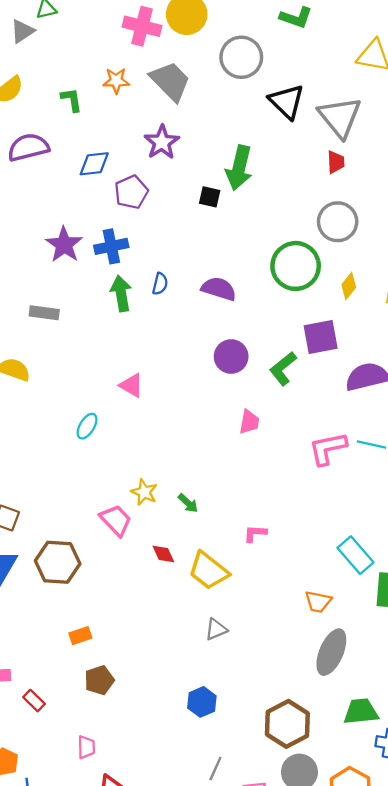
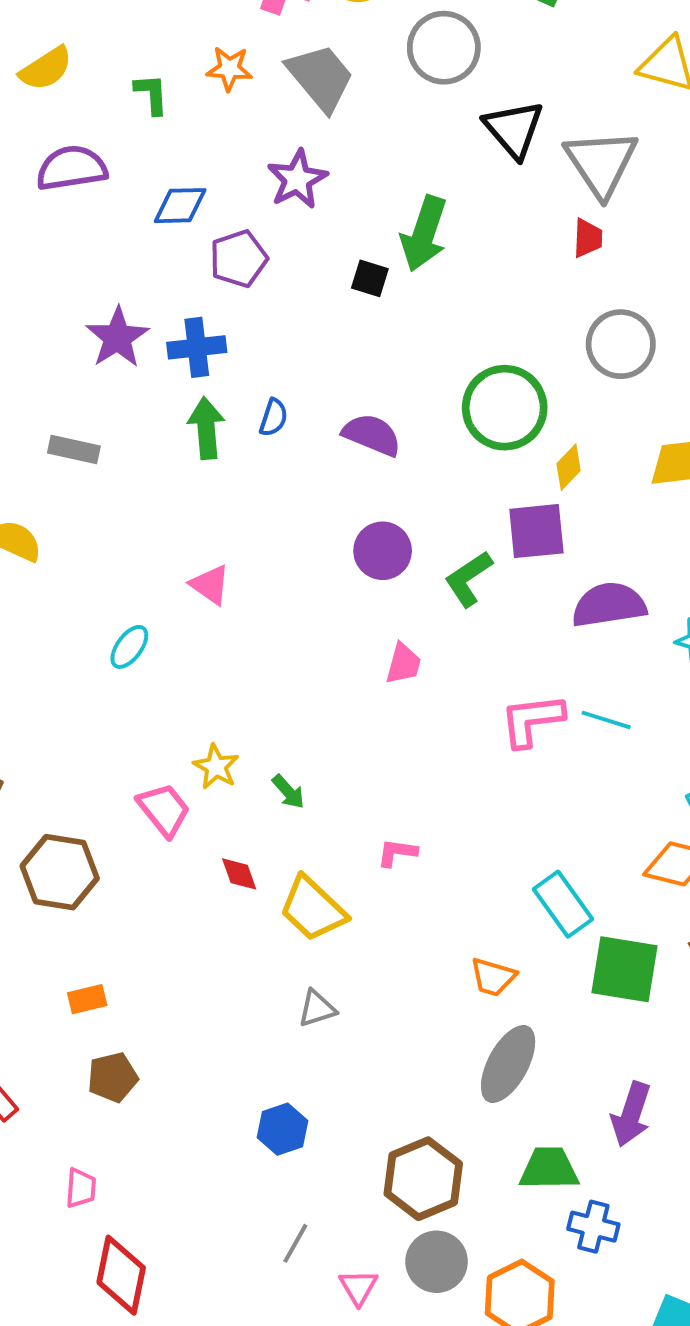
gray circle: (338, 222) -> (621, 344), moved
yellow diamond: (349, 286) -> (569, 467), moved

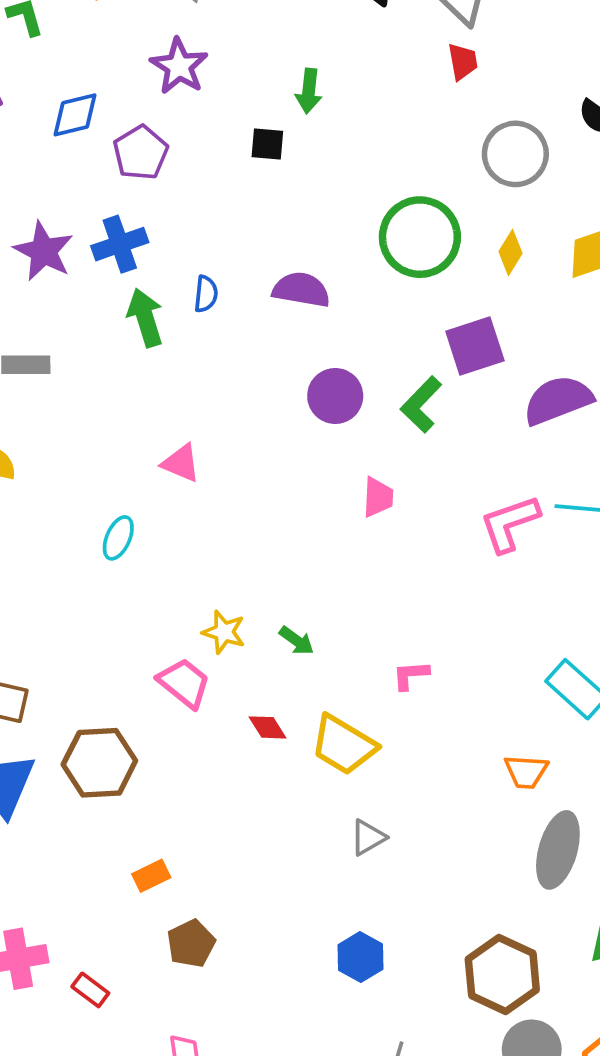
green arrow: (424, 234) -> (309, 91), size x0.6
yellow diamond: (569, 467) -> (511, 252), moved

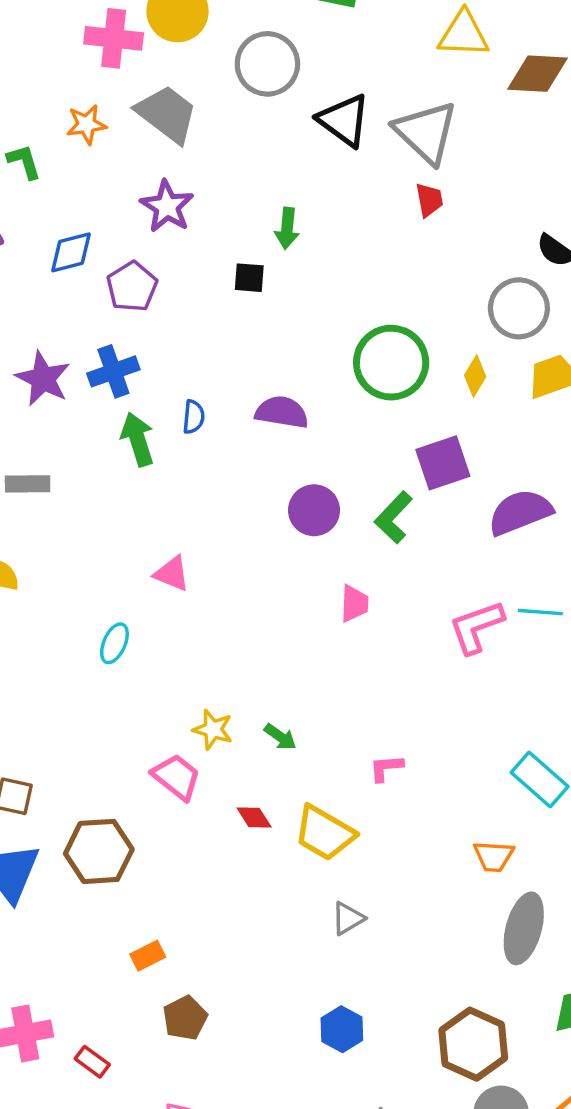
gray circle: (515, 154) -> (519, 308), moved

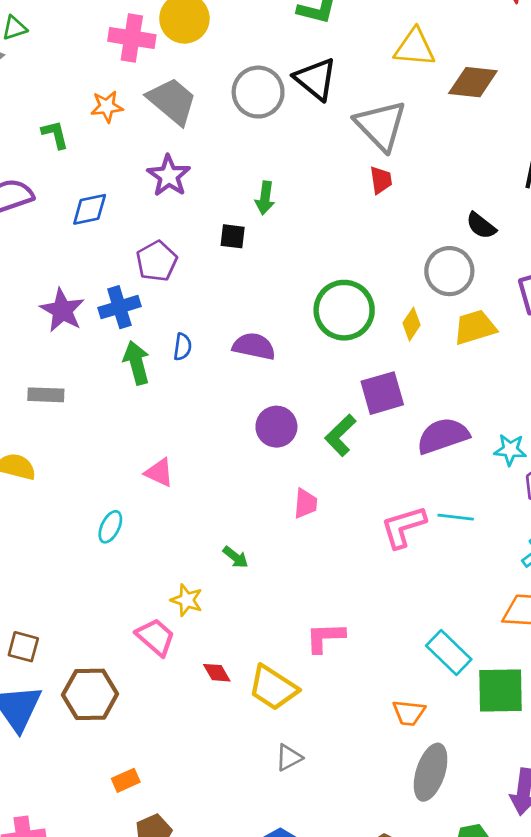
gray circle: (267, 64) -> (258, 92), moved
black triangle: (344, 120) -> (316, 79), moved
purple pentagon: (132, 287) -> (157, 261), moved
green arrow: (280, 737) -> (235, 557), moved
pink L-shape: (386, 768) -> (325, 637), size x1.4

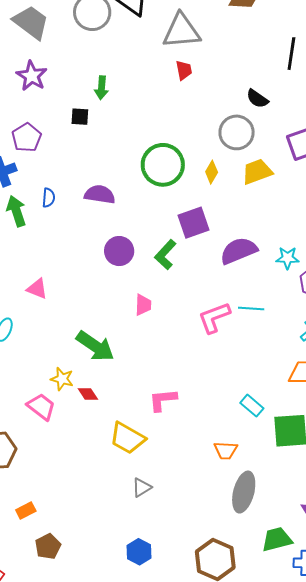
gray triangle: (381, 125) -> (181, 31), turned -48
green arrow: (235, 557) -> (95, 346), size x2.0
cyan rectangle: (449, 652) -> (252, 406), size x0.7
red diamond: (217, 673) -> (88, 394), moved

